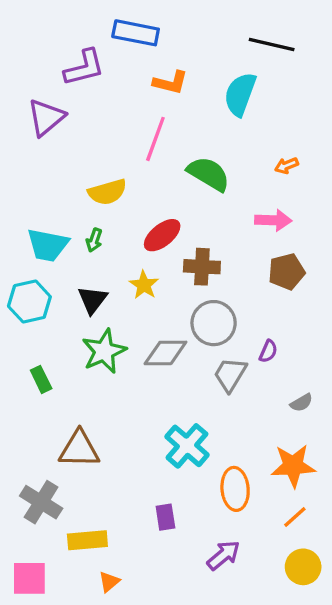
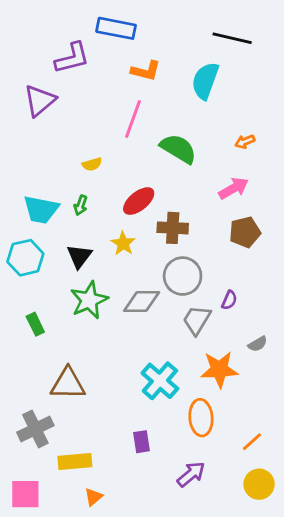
yellow semicircle: (107, 192) -> (92, 164), size x0.6
pink arrow: (273, 220) -> (234, 188), turned -32
orange star: (293, 466) -> (219, 369), moved
gray cross: (41, 502) -> (35, 429), turned 32

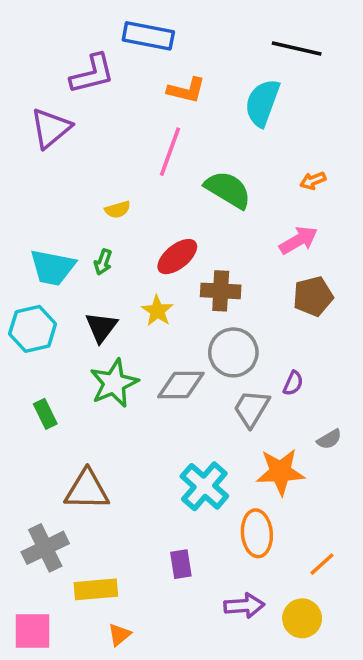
purple arrow: (191, 474) -> (244, 606), turned 36
yellow circle: (259, 484) -> (302, 618), moved

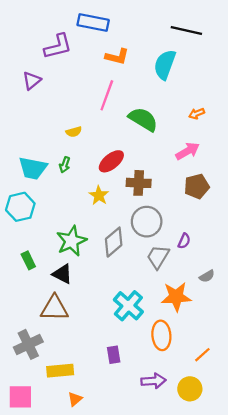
purple triangle: (51, 128) -> (32, 81), size x0.7
black triangle: (101, 327) -> (62, 274), moved, turned -40
gray diamond: (181, 385) -> (114, 242), turned -40

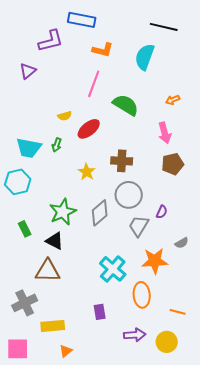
pink arrow: (188, 151) -> (165, 133), turned 105
red ellipse: (111, 161) -> (89, 129), moved
orange line: (202, 355) -> (178, 312), turned 56

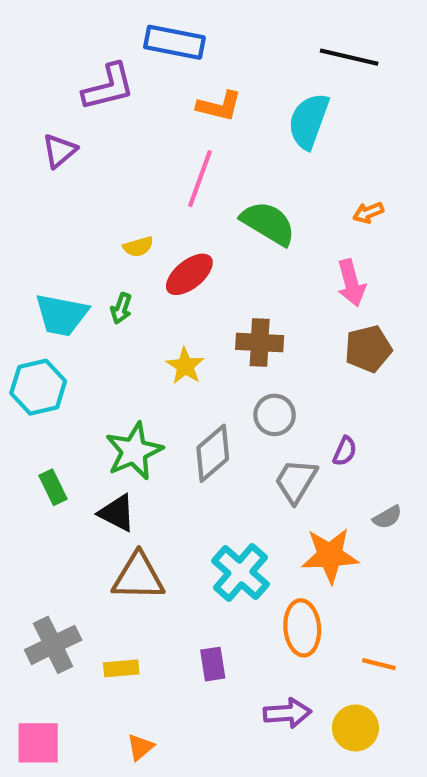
gray circle: (129, 195) -> (275, 415), size x0.7
brown triangle: (48, 271) -> (138, 577), moved
yellow rectangle: (53, 326) -> (121, 668), moved, size x0.7

